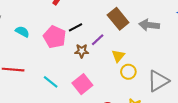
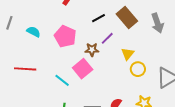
gray arrow: (149, 25) -> (157, 23), turned -114
black line: (76, 27) -> (99, 18), moved
pink square: (82, 84) -> (83, 69), moved

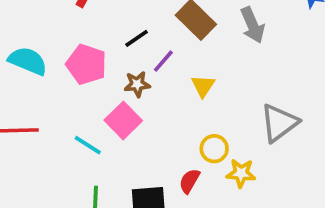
black line: (99, 18) -> (137, 38), moved
cyan semicircle: (34, 32) -> (28, 61), size x1.5
yellow circle: (138, 69) -> (214, 149), moved

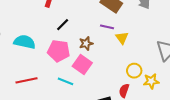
black line: (137, 38) -> (63, 25), moved
purple line: (163, 61) -> (107, 27), moved, turned 72
pink pentagon: (86, 64) -> (59, 51), moved

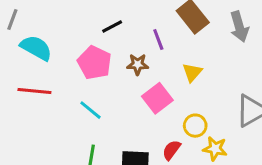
purple line: (107, 27) -> (158, 39), moved, turned 40
cyan semicircle: (25, 42) -> (36, 48), moved
pink square: (82, 64) -> (157, 98), moved

